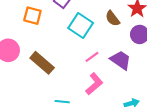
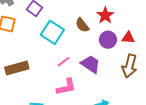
brown rectangle: (42, 63) -> (17, 68), turned -55
pink L-shape: (94, 84) -> (66, 87), turned 30

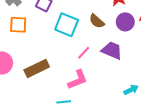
brown semicircle: (82, 25) -> (97, 21), moved
pink L-shape: (66, 87) -> (78, 80), moved

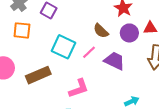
cyan square: (67, 25) -> (64, 47), moved
pink line: (84, 53) -> (89, 52), moved

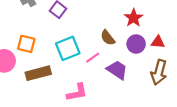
orange square: (22, 30) -> (26, 44), moved
cyan square: (64, 47) -> (68, 48), turned 35

